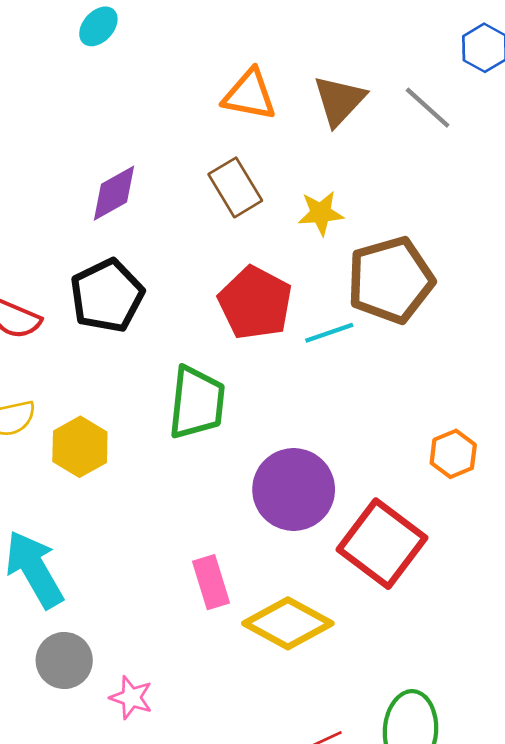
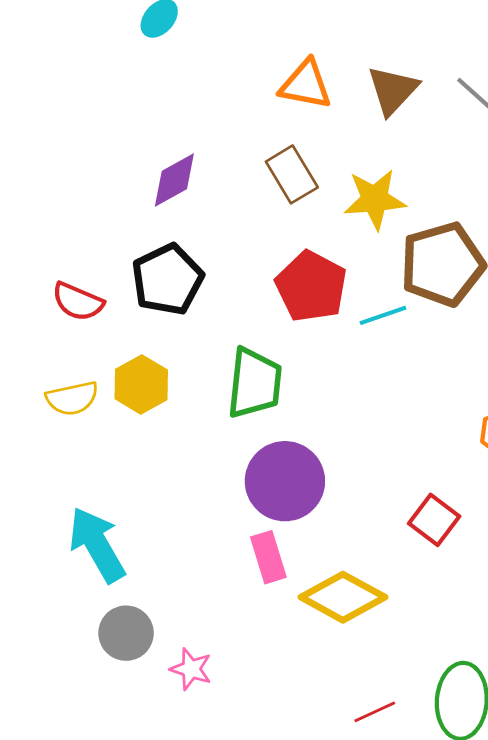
yellow star: (321, 213) -> (375, 199), size x1.4
yellow hexagon: (80, 447) -> (141, 384), moved
purple circle: (294, 489) -> (285, 481), moved
red square: (382, 544) -> (434, 520), size x0.6

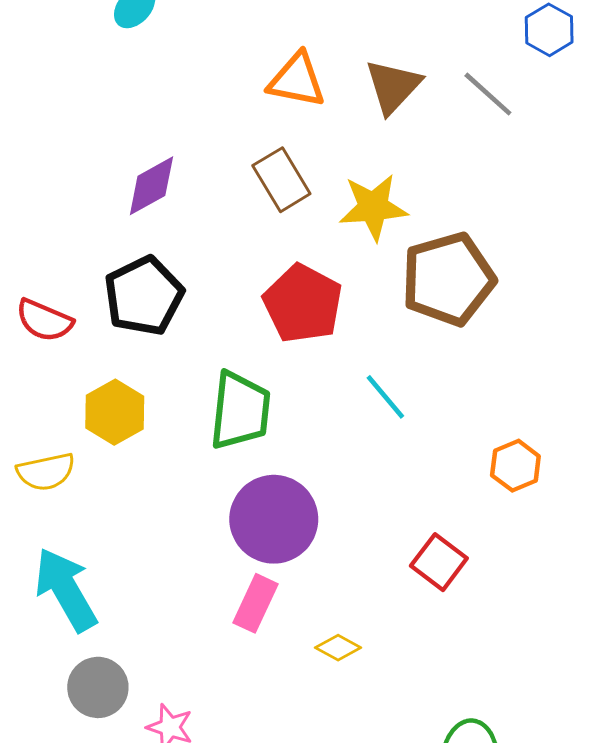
cyan line: (383, 315) -> (385, 397), moved, turned 69
yellow semicircle: (72, 398) -> (46, 472), moved
pink rectangle: (268, 557) -> (255, 603), turned 42
yellow diamond: (343, 597) -> (338, 648), size x0.5

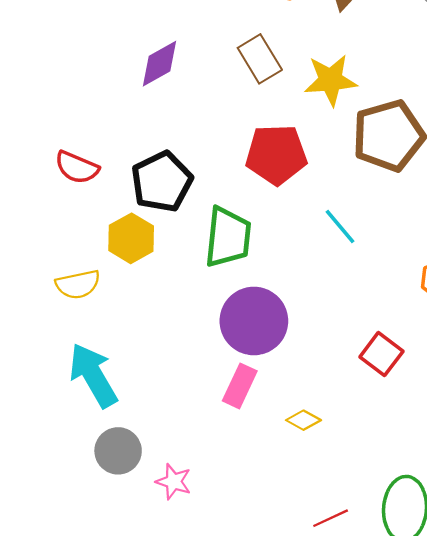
black pentagon: (144, 296) -> (162, 182), moved
red pentagon: (303, 304) -> (276, 155), turned -30

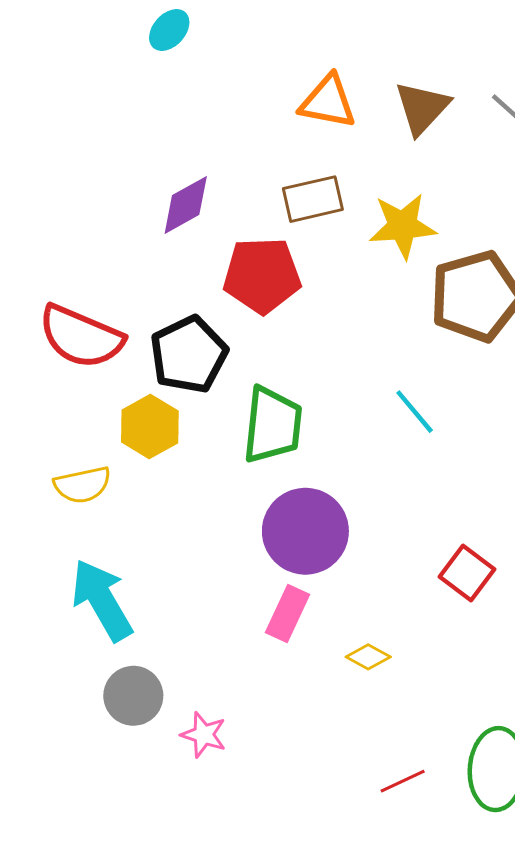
brown rectangle: (260, 59) -> (313, 199), turned -72
red pentagon: (276, 155) -> (262, 275), moved
red semicircle: (77, 167) -> (81, 337), size x1.5

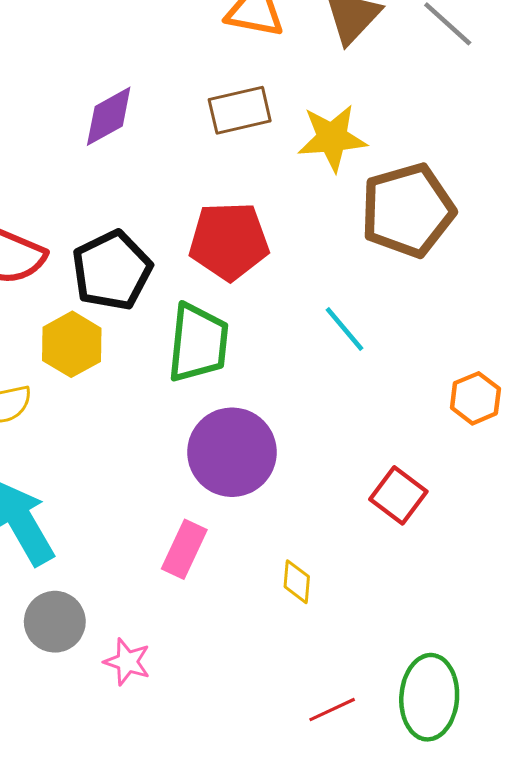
red pentagon: (262, 275) -> (229, 241), moved
pink rectangle: (287, 613) -> (184, 549), moved
yellow diamond: (368, 657) -> (297, 582), turned 66

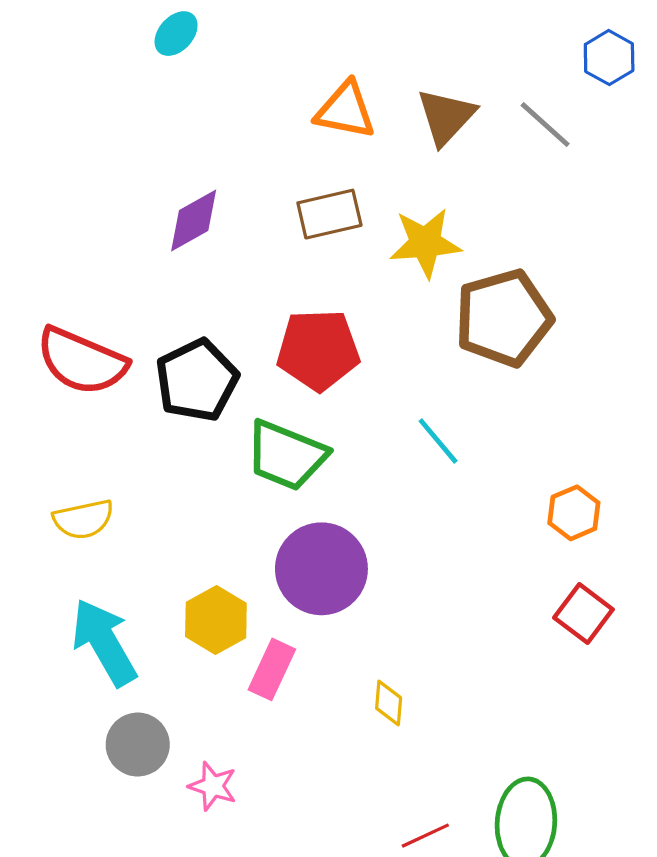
green trapezoid: (198, 343) -> (286, 455), turned 106
yellow hexagon: (72, 344) -> (216, 620), moved
red square: (398, 495) -> (583, 614), moved

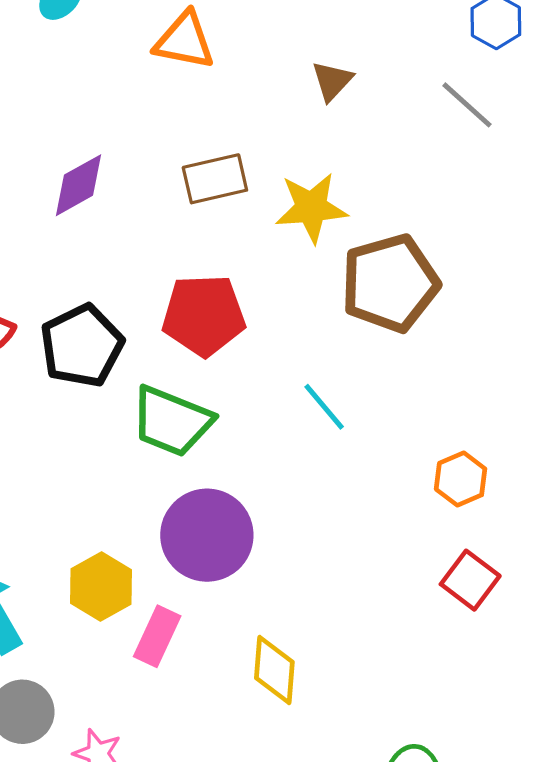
orange triangle: (345, 110) -> (184, 41), moved
brown triangle: (446, 117) -> (332, 81), size x0.7
gray line: (545, 125) -> (467, 105), moved
yellow diamond: (389, 703) -> (274, 670), size x1.5

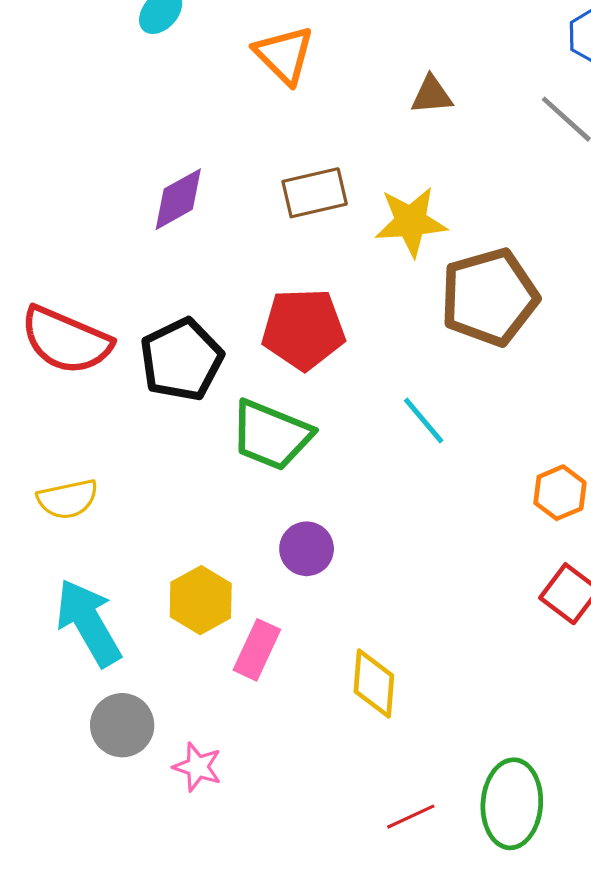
orange triangle: (184, 41) -> (284, 55), turned 34
brown triangle: (332, 81) -> (432, 95), turned 42
purple circle: (207, 535) -> (307, 549), size x0.6

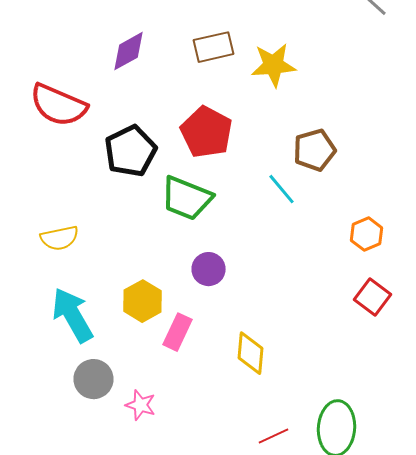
brown pentagon: (489, 297) -> (314, 150), moved, size x0.7
red pentagon: (303, 329) -> (206, 132), turned 30
red semicircle: (66, 340) -> (58, 105), moved

